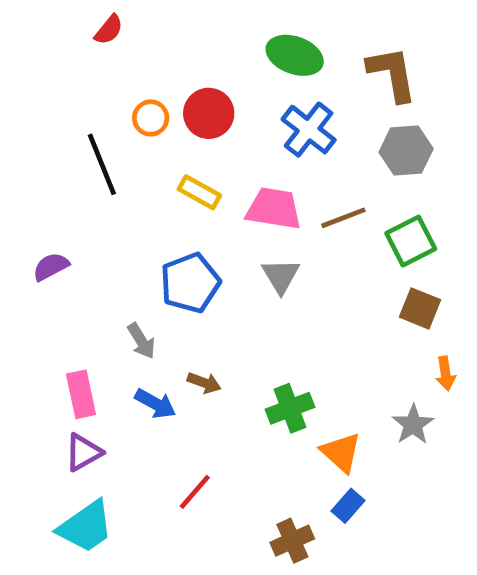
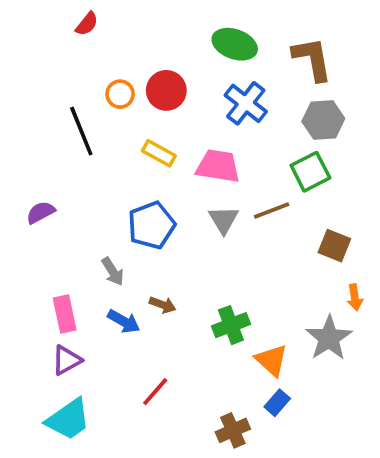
brown line: (343, 218) -> (272, 211), moved
green square: (411, 241) -> (310, 172), moved
gray star: (413, 424) -> (329, 338), size x1.4

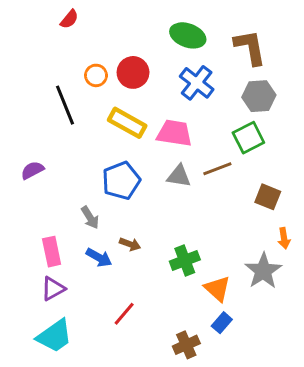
yellow rectangle: (159, 153) -> (127, 123), size x1.4
gray triangle: (224, 220) -> (179, 176), turned -50

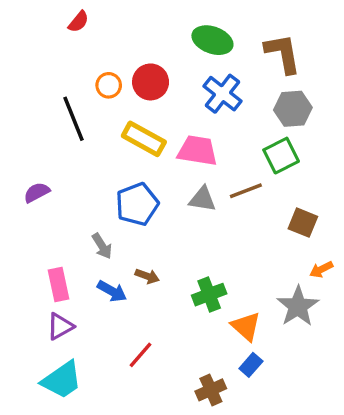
orange arrow: (284, 238) -> (321, 269), turned 72

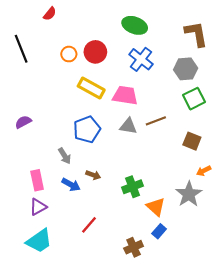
brown L-shape: (283, 53) -> (196, 34), moved
black line: (74, 119) -> (21, 49), moved
green square: (281, 156) -> (194, 99), moved

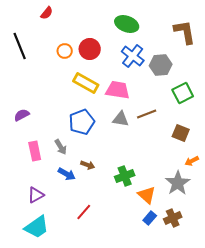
gray hexagon: (186, 69) -> (161, 65), moved
pink rectangle: (37, 180) -> (35, 151), moved
brown cross: (134, 247) -> (173, 218), moved

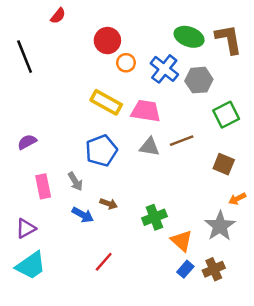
green ellipse: (127, 24) -> (189, 37), moved
red circle: (90, 49) -> (107, 41), moved
orange circle: (65, 51) -> (126, 63), moved
purple triangle: (36, 195) -> (26, 228), moved
cyan trapezoid: (37, 227) -> (31, 265), moved

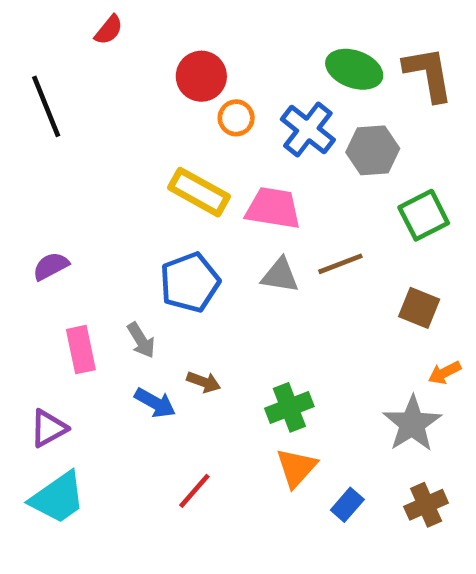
orange triangle: (182, 241) -> (296, 468), moved, turned 30
brown cross: (214, 269) -> (426, 505), moved

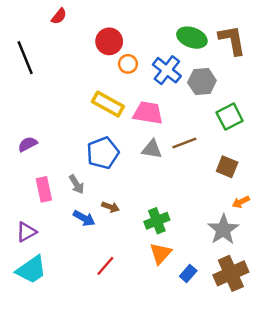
brown cross: (426, 505) -> (231, 273), size x1.5

